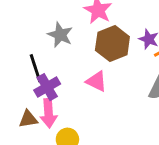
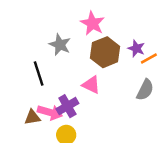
purple cross: (47, 87) -> (67, 106), moved
pink arrow: (49, 113) -> (50, 112), turned -70

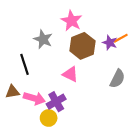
orange line: (149, 58) -> (121, 38), moved
purple cross: (67, 106) -> (56, 102), moved
brown triangle: (32, 117) -> (12, 92), moved

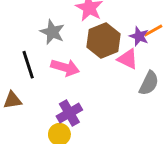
pink triangle: (70, 74) -> (128, 59), moved
pink arrow: (34, 98) -> (65, 68), moved

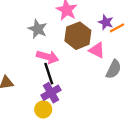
purple star: (139, 36) -> (106, 22), moved
black line: (28, 65) -> (49, 74), moved

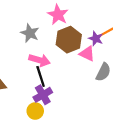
purple star: (106, 22) -> (96, 39), moved

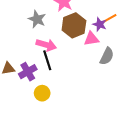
pink triangle: (87, 54) -> (91, 39), turned -35
purple cross: (43, 95) -> (28, 72), moved

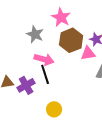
yellow circle: (42, 93) -> (54, 109), moved

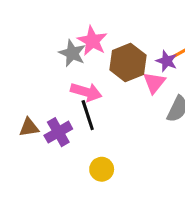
pink star: (61, 17) -> (92, 41), moved
pink triangle: (88, 53) -> (154, 83), turned -42

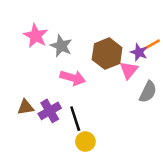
pink star: (92, 41) -> (36, 36), moved
black line: (88, 115) -> (75, 119), moved

